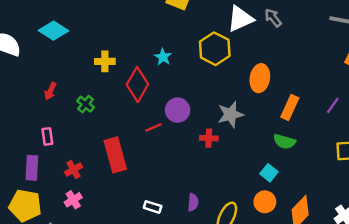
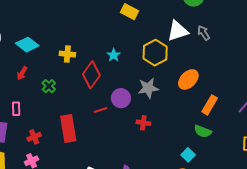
cyan diamond: (54, 31) -> (27, 45), moved
orange ellipse: (260, 78) -> (188, 79), turned 30
gray star: (230, 114) -> (148, 88), moved

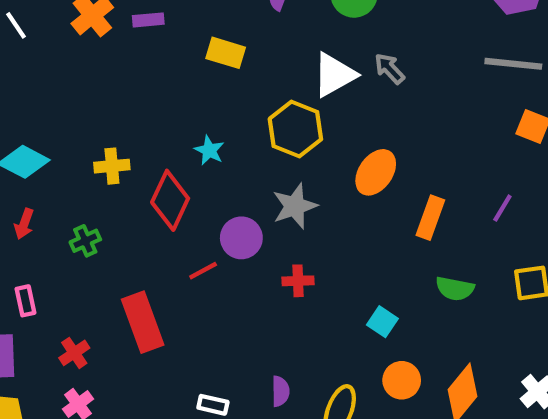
green cross: (49, 86) -> (85, 241), turned 32
green semicircle: (203, 131) -> (455, 289), moved
cyan square: (188, 155) -> (382, 322), moved

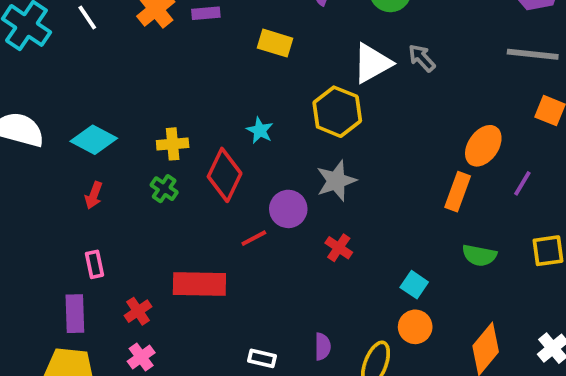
orange ellipse: (376, 172) -> (483, 146), moved
green cross: (85, 241) -> (164, 189), moved, turned -32
red cross: (298, 281) -> (339, 248), turned 36
red rectangle: (143, 322) -> (199, 284), turned -69
orange circle: (402, 380) -> (415, 327), moved

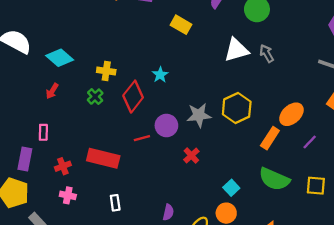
yellow hexagon: (337, 112) -> (237, 108), moved
green semicircle: (479, 255) -> (274, 179), size x1.5
pink cross: (141, 357) -> (68, 195), moved, turned 35
white rectangle: (262, 358) -> (115, 203), moved, turned 56

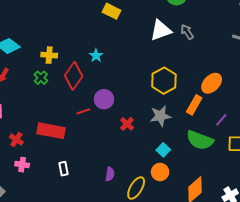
gray star: (199, 115) -> (160, 116), moved
purple line: (310, 142) -> (221, 120), moved
red cross: (63, 166) -> (16, 140), turned -32

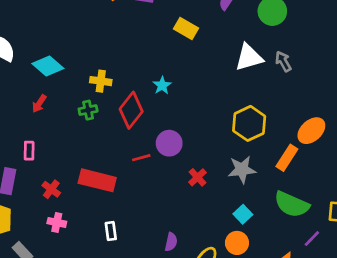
green cross: (41, 78) -> (88, 110), turned 32
purple line: (221, 120) -> (312, 239), moved

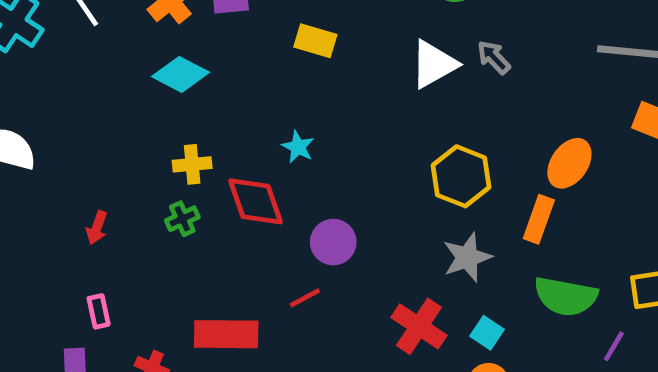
cyan diamond: (48, 66) -> (181, 74), moved
red diamond: (131, 110) -> (256, 201), turned -44
red line: (141, 158) -> (305, 298), moved
red cross: (197, 177) -> (419, 326), moved, size x1.6

